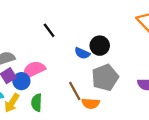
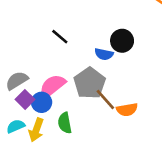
gray pentagon: (105, 78) -> (90, 83), moved

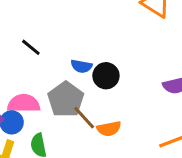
black circle: (122, 41) -> (106, 76), moved
pink semicircle: (52, 86) -> (24, 104), turned 40

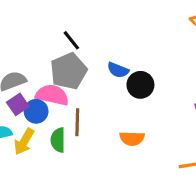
gray pentagon: (66, 99) -> (69, 71), moved
brown line: (84, 118) -> (77, 122), moved, turned 32

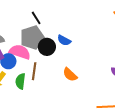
black circle: (140, 85) -> (47, 47), moved
orange semicircle: (132, 138) -> (70, 75), moved, turned 35

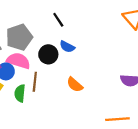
black line: (36, 18) -> (58, 20), moved
gray pentagon: (32, 38) -> (19, 37), moved

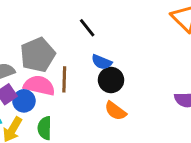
black circle: (48, 54) -> (111, 80), moved
brown line: (35, 82) -> (64, 79), moved

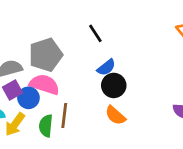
blue semicircle: (102, 62) -> (106, 67), turned -66
brown line: (64, 79) -> (64, 116), moved

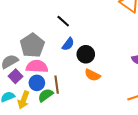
blue semicircle: (106, 67) -> (68, 44), moved
blue circle: (28, 98) -> (37, 83), moved
green semicircle: (46, 126) -> (46, 95), turned 63

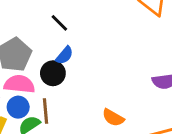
black circle: (86, 54) -> (53, 73), moved
orange semicircle: (92, 75) -> (113, 118), moved

